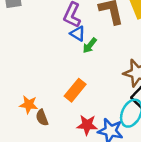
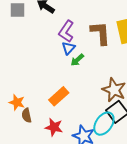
blue triangle: (78, 34) -> (68, 48), turned 32
red star: (87, 125) -> (54, 127), moved

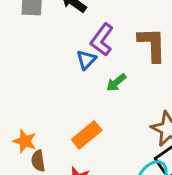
blue triangle: (68, 48) -> (86, 60), moved

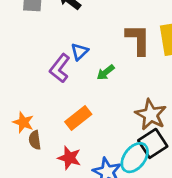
purple L-shape: (102, 40) -> (60, 68), moved

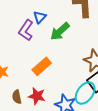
green arrow: (106, 72) -> (60, 31), size x1.5
brown semicircle: (35, 140) -> (17, 97), moved

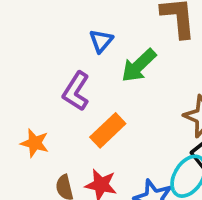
purple L-shape: (26, 30) -> (76, 91), moved

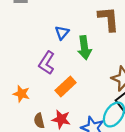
green arrow: (139, 66) -> (84, 48), turned -55

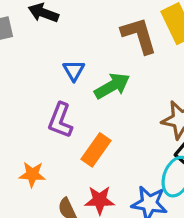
green arrow: (84, 48) -> (112, 86), turned -100

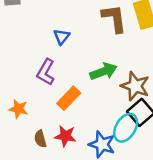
green arrow: (112, 86) -> (104, 71), moved

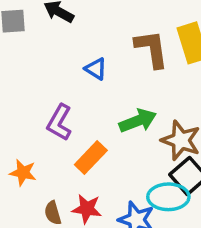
blue triangle: (62, 37) -> (96, 69), moved, turned -36
cyan ellipse: (126, 128) -> (168, 197), turned 60

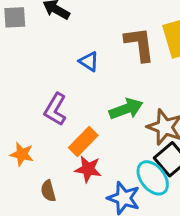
cyan ellipse: (168, 197) -> (153, 178), turned 52
red star: (87, 209) -> (88, 169), moved

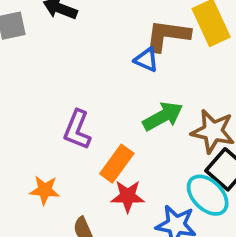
brown L-shape: (139, 44) -> (167, 35), turned -66
blue triangle: (89, 61) -> (146, 60), moved

